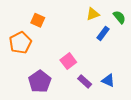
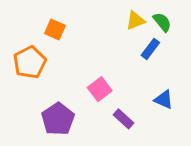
green semicircle: (119, 17) -> (162, 22), moved
blue triangle: (108, 80) -> (164, 100), moved

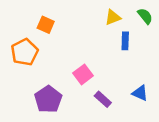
green semicircle: (162, 22) -> (145, 16), moved
blue rectangle: (150, 49) -> (125, 41), turned -35
blue triangle: (164, 100) -> (140, 93), moved

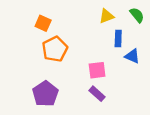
orange pentagon: (25, 52) -> (55, 49), moved
pink square: (83, 74) -> (97, 70), moved, turned 30
blue triangle: (140, 93) -> (132, 56), moved

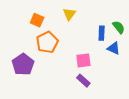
green semicircle: (137, 15) -> (119, 27), moved
yellow triangle: (106, 16) -> (69, 14), moved, turned -32
purple pentagon: (45, 94) -> (23, 64), moved

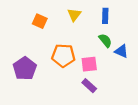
green semicircle: (119, 27) -> (105, 40), moved
blue rectangle: (102, 33) -> (105, 16), moved
orange pentagon: (47, 42) -> (63, 56), moved, turned 30

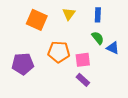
orange square: (40, 21) -> (37, 20), size x1.5
purple pentagon: (25, 68) -> (23, 64), turned 30

